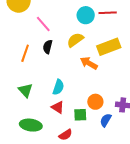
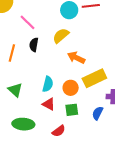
yellow rectangle: (109, 47) -> (94, 78), moved
orange circle: (95, 102) -> (71, 88), moved

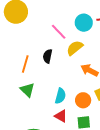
pink line: (28, 22) -> (59, 32), moved
green triangle: (15, 90) -> (27, 90), moved

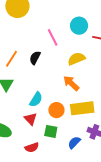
cyan circle: (84, 23) -> (79, 26), moved
yellow semicircle: (75, 48) -> (76, 59), moved

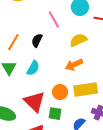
orange arrow: (71, 83) -> (74, 65), turned -66
cyan semicircle: (36, 99) -> (33, 68), moved
red triangle: (31, 119) -> (34, 102), size x1.6

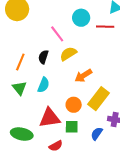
yellow semicircle: (78, 40) -> (68, 54), moved
yellow rectangle: (86, 90) -> (99, 99), turned -35
red triangle: (34, 102) -> (50, 118), turned -45

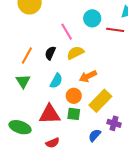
cyan semicircle: (43, 85) -> (56, 81), moved
orange circle: (74, 105) -> (74, 96), moved
green square: (72, 127) -> (74, 114), moved

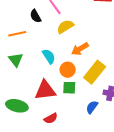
black semicircle: (50, 53) -> (36, 16), moved, turned -48
orange line: (27, 56) -> (17, 34), turned 54
cyan semicircle: (56, 81) -> (49, 56), turned -56

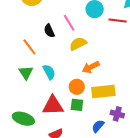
orange line: (17, 34) -> (29, 47), turned 60
cyan semicircle: (49, 56) -> (49, 72), moved
yellow rectangle: (95, 72) -> (103, 91), turned 40

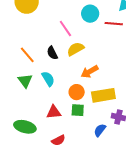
black semicircle: (49, 31) -> (52, 53), moved
red triangle: (53, 106) -> (54, 112), size x0.7

